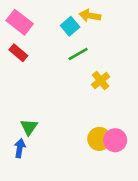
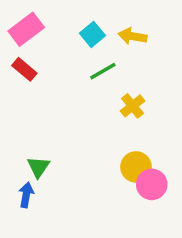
yellow arrow: (90, 16) -> (133, 36), moved
pink rectangle: (20, 22) -> (26, 29), turned -75
yellow circle: (99, 139) -> (136, 167), moved

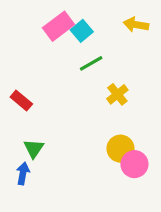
pink rectangle: (26, 29) -> (59, 26), moved
yellow arrow: (133, 36) -> (136, 25), moved
red rectangle: (24, 69) -> (21, 101), moved

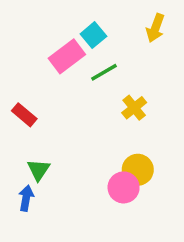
yellow arrow: (136, 25) -> (155, 28), turned -80
pink rectangle: (59, 26) -> (67, 56), moved
pink circle: (134, 164) -> (124, 187), moved

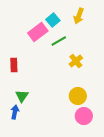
yellow arrow: (155, 28) -> (79, 16), moved
red rectangle: (24, 115) -> (14, 65), turned 48
pink circle: (124, 187) -> (84, 116), moved

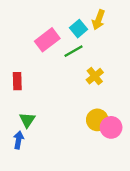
cyan square: (53, 20) -> (79, 29), moved
pink circle: (84, 116) -> (111, 127), moved

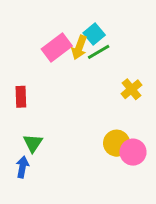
yellow arrow: (99, 20) -> (79, 47), moved
green line: (74, 51) -> (99, 52), moved
yellow cross: (95, 76) -> (132, 89), moved

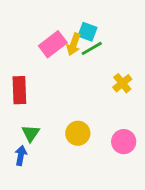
cyan square: (94, 34) -> (88, 32), turned -30
red rectangle: (21, 97) -> (19, 90), size x1.4
yellow circle: (117, 143) -> (78, 133), moved

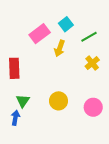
cyan square: (88, 32) -> (66, 24), turned 32
yellow arrow: (74, 44) -> (60, 48), moved
green line: (92, 48) -> (89, 37), moved

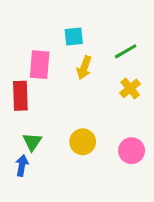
cyan square: (66, 24) -> (74, 37), moved, turned 32
pink rectangle: (40, 34) -> (40, 65), moved, turned -48

